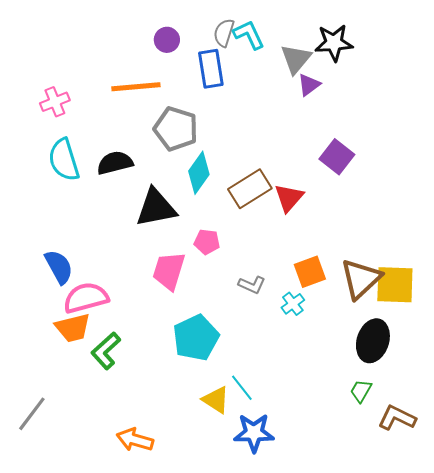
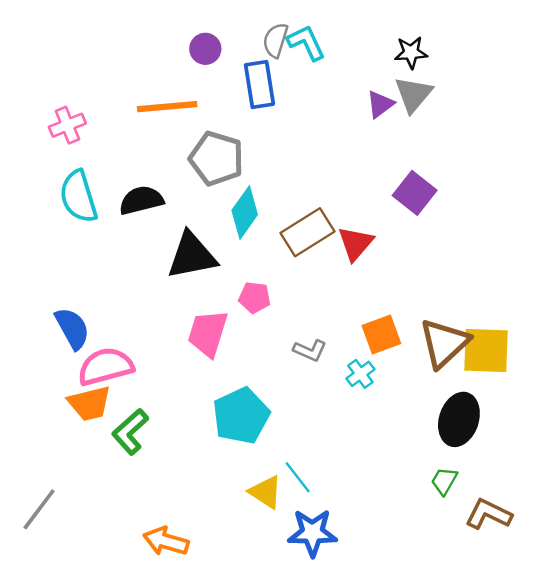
black star: (334, 43) -> (411, 52), size x0.7
gray triangle: (296, 59) -> (413, 94), moved

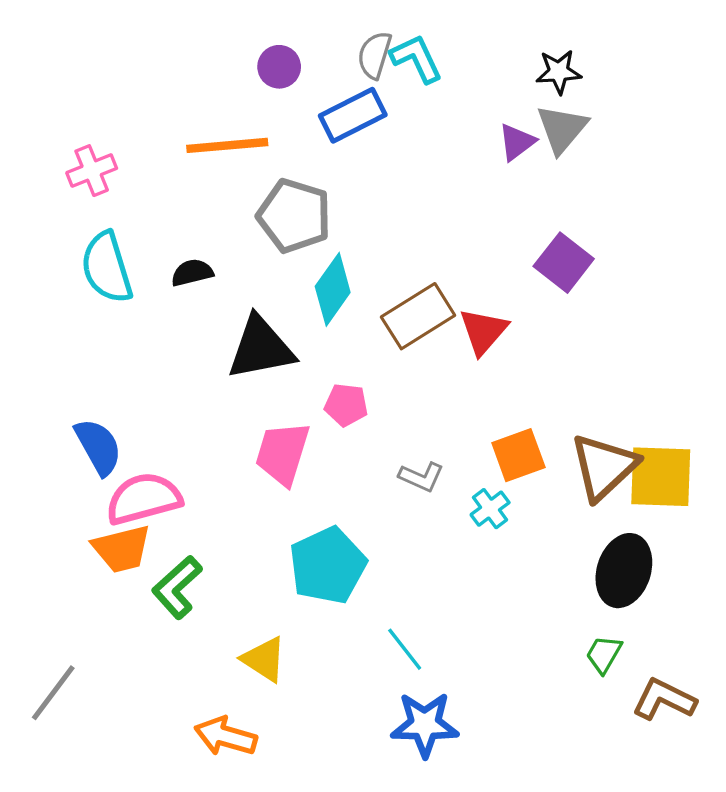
blue rectangle: (259, 84) -> (353, 115), turned 72
black semicircle: (141, 200) -> (192, 273), size x0.7
yellow triangle: (266, 492) -> (264, 659), moved

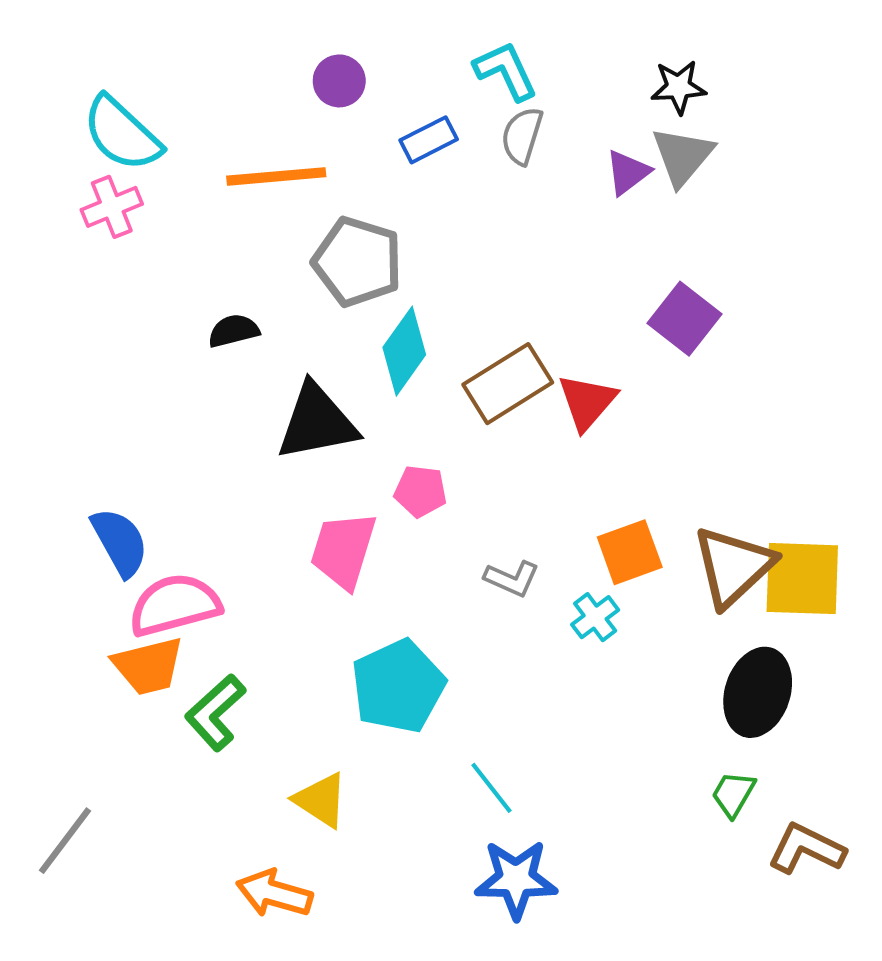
gray semicircle: (375, 55) -> (522, 136), moved
blue rectangle: (353, 115) -> (429, 140), size x0.7
cyan semicircle: (107, 268) -> (122, 134), moved, turned -30

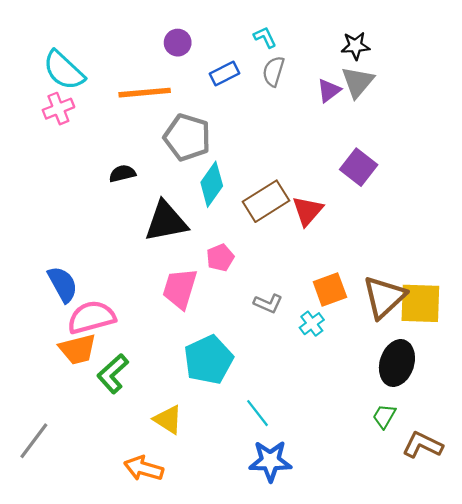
cyan L-shape: (506, 71) -> (265, 37), size x0.7
pink pentagon: (420, 491) -> (220, 258), turned -30

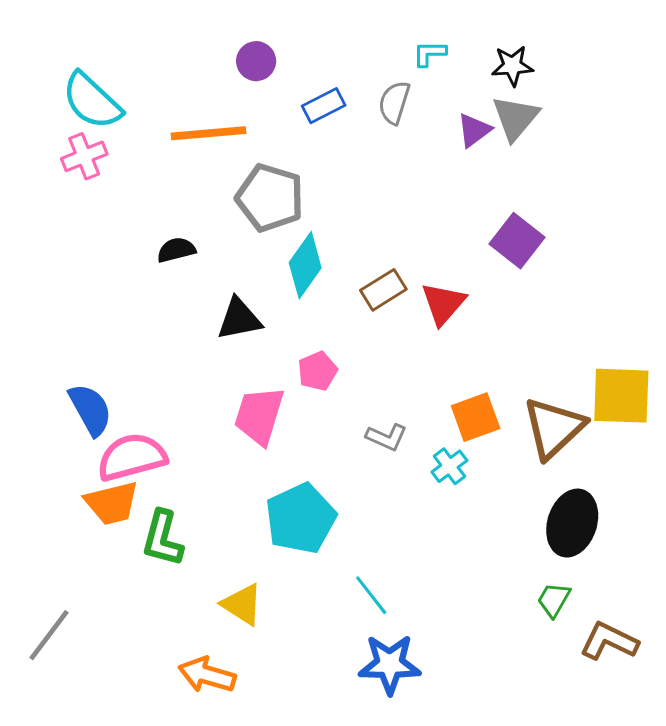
cyan L-shape: (265, 37) -> (430, 53), moved, turned -65
brown rectangle: (266, 201) -> (383, 290), size x0.7
black triangle: (166, 221) -> (239, 319), size x0.7
yellow square: (420, 303) -> (621, 396), moved
green L-shape: (113, 374) -> (162, 538), turned -33

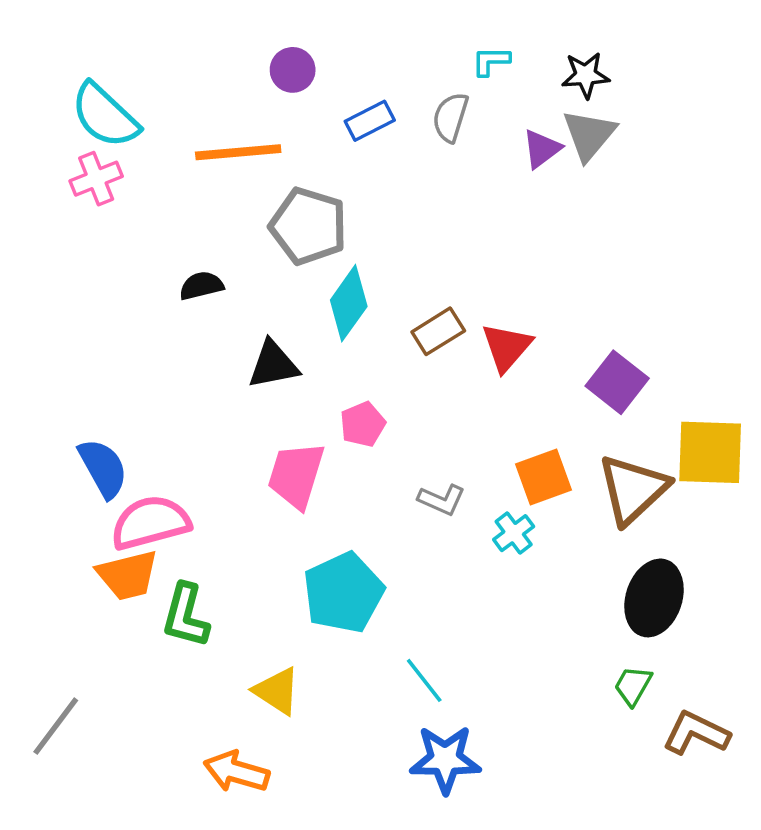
purple square: (517, 241) -> (617, 382), moved

